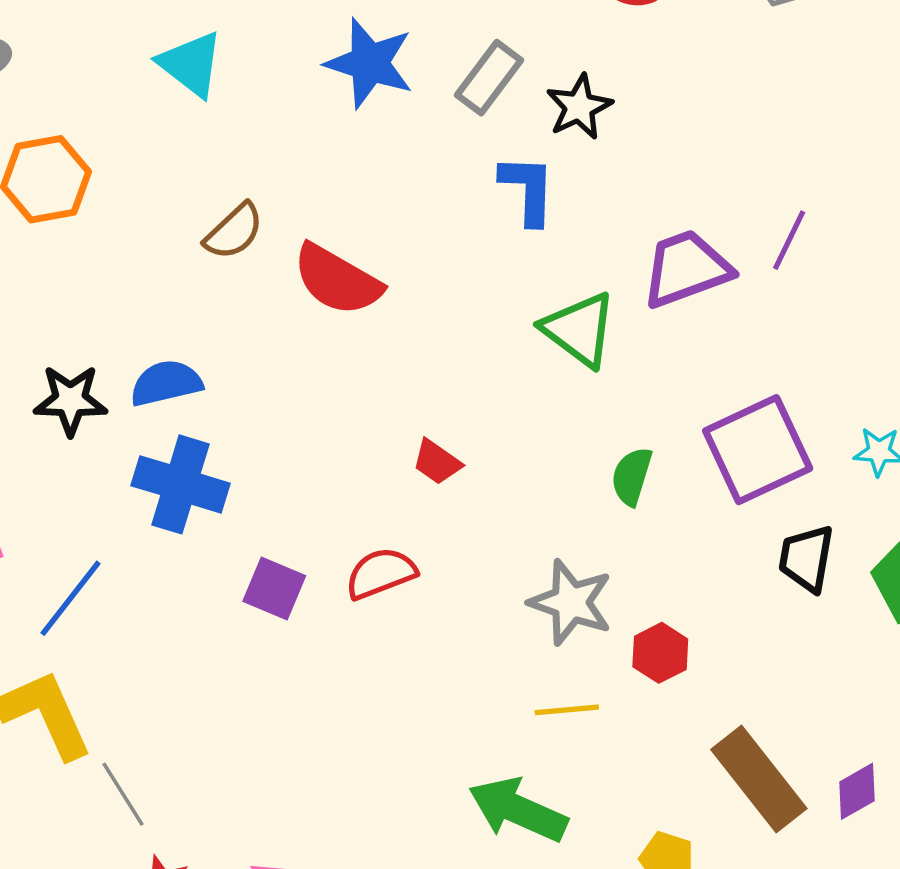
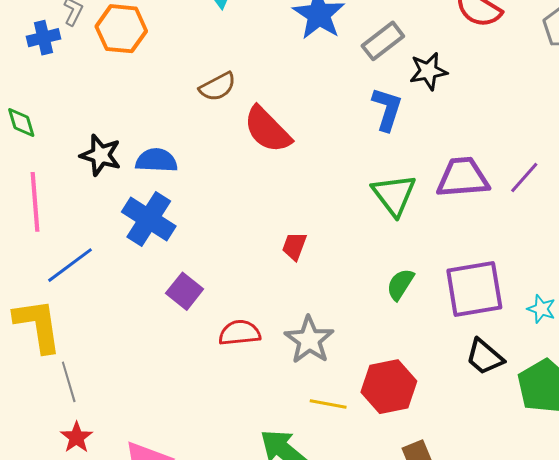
red trapezoid: (437, 462) -> (294, 246), turned 60
black trapezoid: (806, 558) -> (485, 357), turned -75
red semicircle: (381, 573) -> (240, 333), moved
gray star: (571, 602) -> (309, 340), moved
red hexagon: (660, 653) -> (389, 387), size x1.6

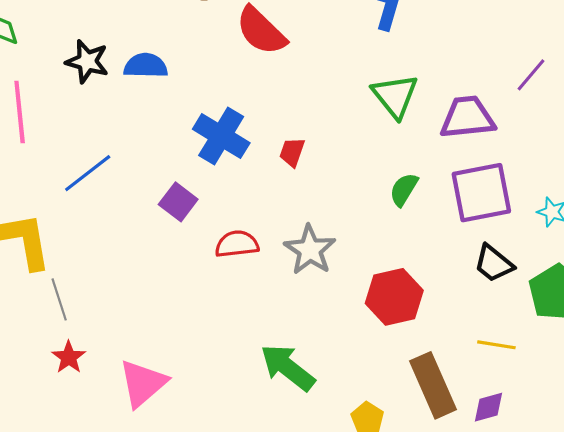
purple trapezoid: (463, 178) -> (467, 117), moved
blue cross: (149, 219) -> (221, 136), moved
blue line: (70, 265) -> (88, 173), moved
yellow line: (328, 404) -> (496, 345), moved

